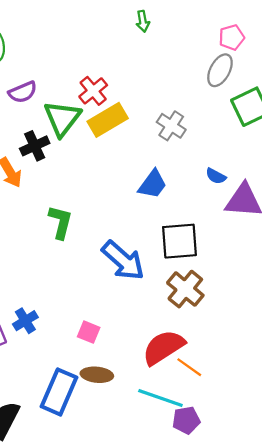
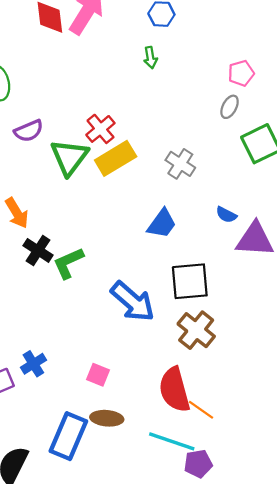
gray ellipse: (220, 70) -> (230, 107), size x0.7
black cross: (35, 146) -> (38, 250), moved, turned -32
green L-shape: (60, 222) -> (68, 263), turned -128
red semicircle: (163, 347) -> (174, 390), turned -72

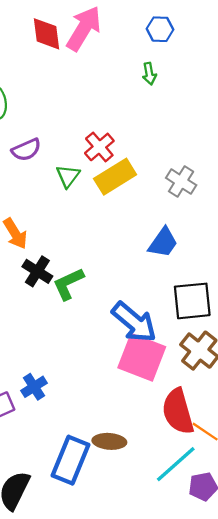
green triangle: (69, 157) -> (68, 176), size x0.6
pink square: (98, 375) -> (142, 357), moved, size x2.0
cyan line: (172, 441) -> (176, 464), turned -60

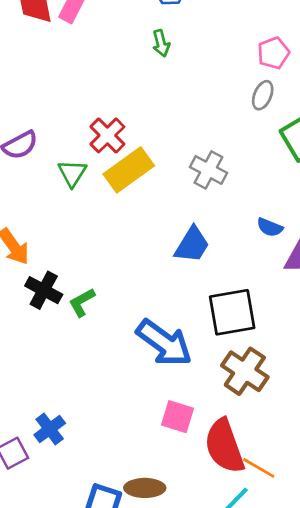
green L-shape: (68, 284) -> (82, 302), size x0.7
pink square: (142, 357) -> (177, 417), moved, size x0.6

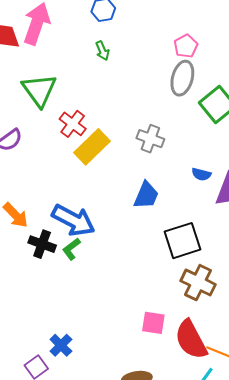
gray ellipse: (263, 95) -> (182, 78), size x1.6
green triangle: (72, 173) -> (39, 90), moved, size x1.6
blue arrow: (164, 343) -> (73, 220), moved

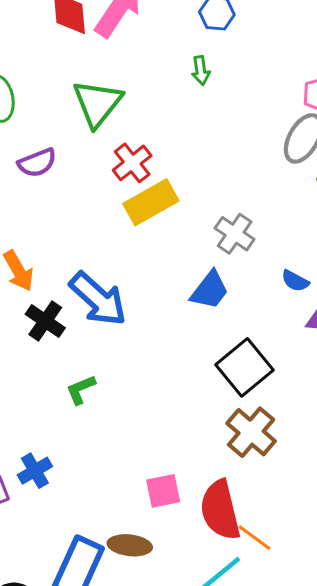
gray cross: (150, 139) -> (235, 234), moved
black square: (183, 241) -> (245, 367), turned -36
green L-shape: (71, 249) -> (81, 390), moved
pink square: (153, 323) -> (163, 491), moved, turned -35

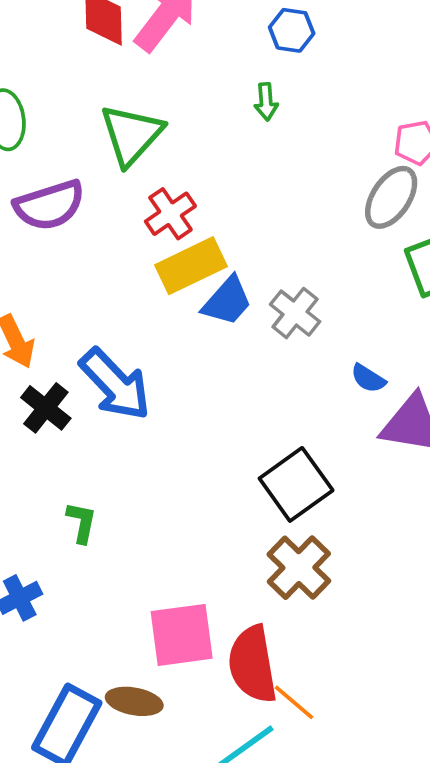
purple semicircle: (37, 163) -> (49, 205), size x1.4
blue trapezoid: (210, 290) -> (227, 301), moved
green L-shape: (81, 390) -> (82, 522), moved, turned 120
pink square: (163, 491) -> (182, 635), size x1.5

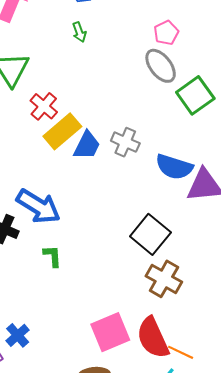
gray ellipse: (391, 197) -> (161, 66), turned -56
blue semicircle: (368, 378) -> (174, 167), size x1.8
green L-shape: (82, 522) -> (52, 256), moved

